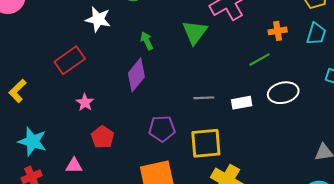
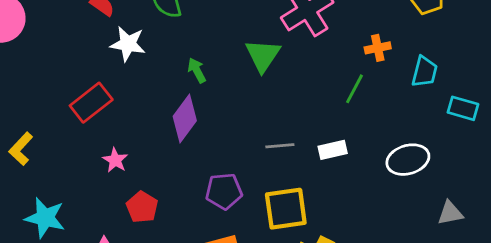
cyan trapezoid: (316, 34) -> (425, 72), moved
green line: (259, 60) -> (354, 89), turned -30
white ellipse: (283, 93) -> (408, 160), moved

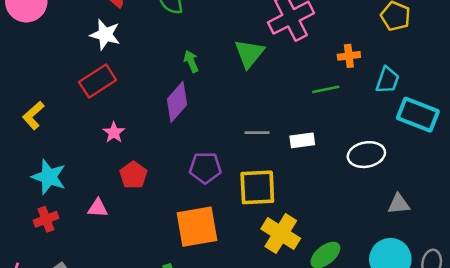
white star: (128, 44) -> (105, 35), moved
green line: (354, 89) -> (326, 89), turned 45
cyan rectangle: (463, 108) -> (418, 115), size x1.5

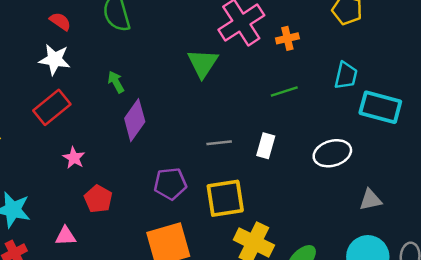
orange cross: (349, 56) -> (287, 38), moved
green arrow: (191, 61) -> (116, 82), moved
white rectangle: (302, 140) -> (266, 146), turned -60

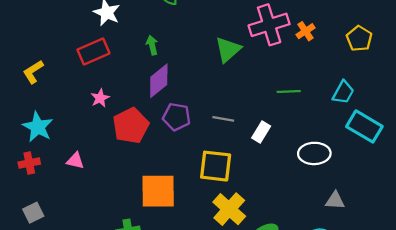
orange cross: (287, 38) -> (305, 31), moved, turned -36
purple pentagon: (170, 184) -> (177, 117), moved
red pentagon: (98, 199) -> (131, 126), moved, size x1.5

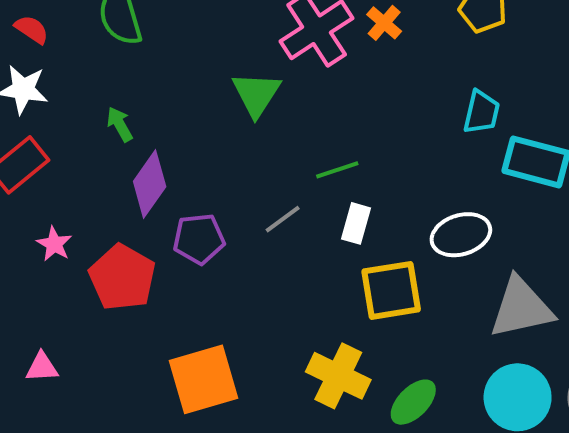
green line: (289, 91) -> (337, 170), moved
gray line: (223, 119) -> (283, 219), turned -30
yellow square: (216, 166) -> (391, 290), moved
gray triangle: (335, 201) -> (521, 308), size x1.8

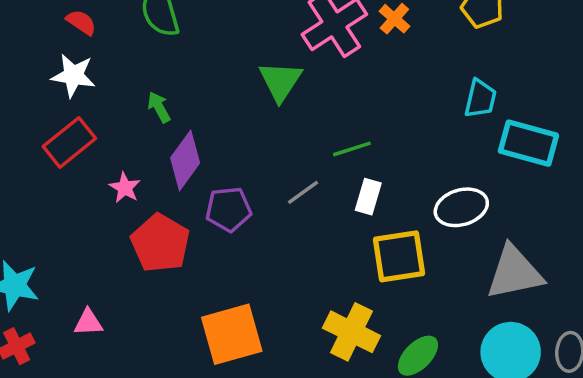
pink star: (54, 244) -> (125, 188), moved

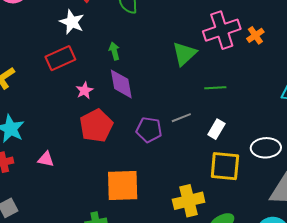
green line: (352, 149) -> (215, 88), moved
purple diamond: (185, 160) -> (121, 84), turned -60
purple pentagon: (229, 209) -> (149, 130), moved
yellow cross: (352, 332) -> (189, 201), turned 36

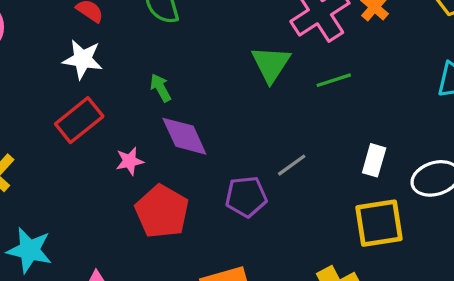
green line: (215, 88) -> (334, 80), moved
pink star: (84, 90) -> (130, 161), turned 30
white rectangle: (216, 129) -> (374, 160), moved

